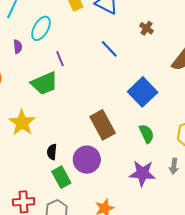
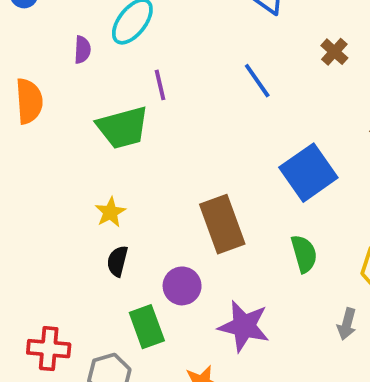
yellow star: (22, 123) -> (110, 212), moved, size x0.6
purple circle: (87, 160) -> (182, 286), size x0.7
purple star: (142, 173) -> (244, 326), moved
green rectangle: (61, 177) -> (147, 327), moved

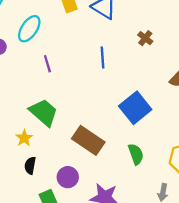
blue line: (257, 81) -> (102, 57), turned 35
green trapezoid: (123, 128) -> (44, 112), moved, turned -120
brown rectangle: (222, 224) -> (88, 140), turned -32

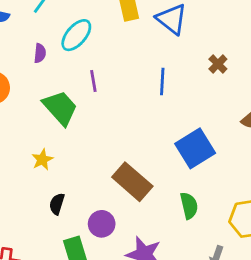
green trapezoid: (44, 112) -> (60, 108), moved
yellow star: (24, 138) -> (42, 160), moved

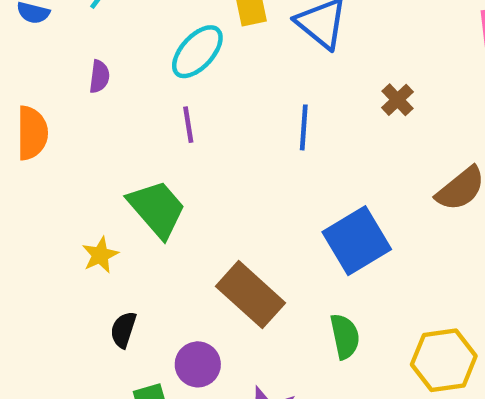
cyan ellipse: (76, 35) -> (197, 52), moved
green trapezoid: (60, 108) -> (157, 209), moved

